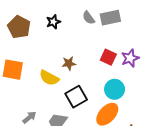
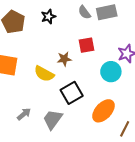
red square: (108, 57) -> (87, 45), moved, turned -35
cyan circle: (115, 89) -> (111, 72), moved

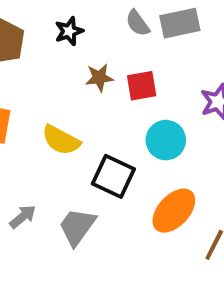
brown star: (64, 59) -> (99, 78), moved
cyan circle: (111, 72) -> (166, 140), moved
black square: (72, 93) -> (113, 176), turned -35

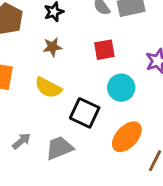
brown star: (99, 78) -> (52, 47), moved
gray trapezoid: (77, 227) -> (59, 148), turned 32

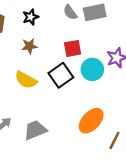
cyan circle: (121, 88) -> (92, 69), moved
black square: (85, 113) -> (61, 75), moved, turned 30

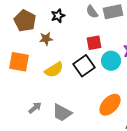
brown star: (29, 46) -> (46, 39), moved
yellow semicircle: (26, 80) -> (54, 70), turned -60
gray trapezoid: (35, 130) -> (62, 113), turned -130

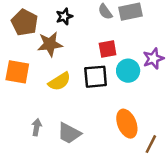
brown star: (46, 39) -> (50, 44), size x1.5
black square: (84, 66) -> (96, 77), turned 30
orange ellipse: (110, 105) -> (127, 124), turned -65
gray arrow: (35, 108) -> (37, 127), turned -40

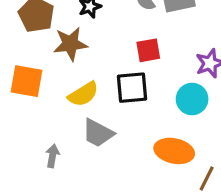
cyan circle: (128, 71) -> (192, 99), moved
orange ellipse: (127, 124) -> (174, 151), turned -56
gray trapezoid: (69, 133) -> (98, 133), moved

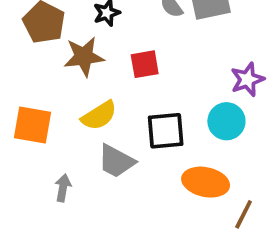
red square: (148, 50) -> (145, 64), moved
orange square: (27, 81) -> (33, 125), moved
black square: (132, 88) -> (166, 131), moved

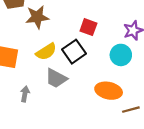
red square: (145, 64) -> (88, 27), moved, turned 30
black square: (166, 131) -> (74, 52), moved, turned -30
brown line: (244, 214) -> (131, 110), turned 48

